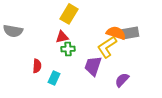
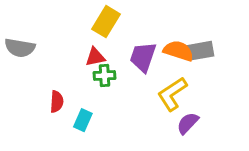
yellow L-shape: (107, 47) -> (172, 94), moved
purple trapezoid: (93, 66) -> (143, 57), moved

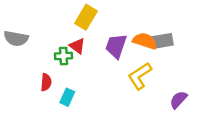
red triangle: (95, 57) -> (77, 46), turned 49
green cross: (104, 75) -> (64, 56), moved
purple semicircle: (188, 123) -> (178, 100), moved

